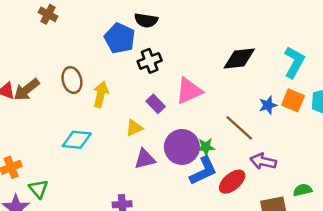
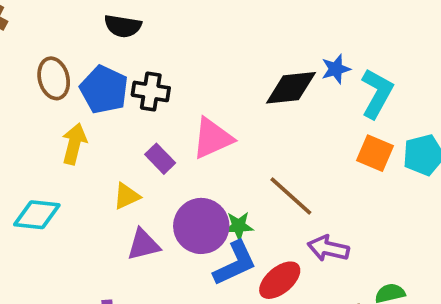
black semicircle: (146, 20) -> (123, 26), moved
blue pentagon: (120, 38) -> (104, 90), moved
black cross: (150, 61) -> (151, 91), turned 30
brown ellipse: (72, 80) -> (54, 78), moved
blue star: (268, 105) -> (336, 69), moved

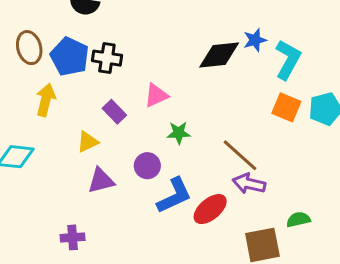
pink triangle: (212, 138) -> (156, 95), size x0.7
brown line: (291, 196) -> (240, 155), moved
purple circle: (201, 226) -> (147, 166), size x0.6
green star: (239, 226) -> (179, 133), moved

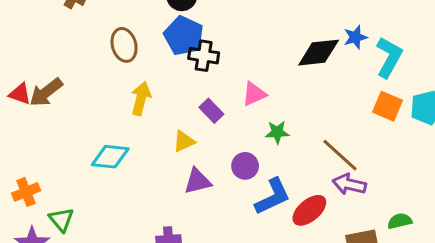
blue pentagon: (70, 57) -> (184, 36), moved

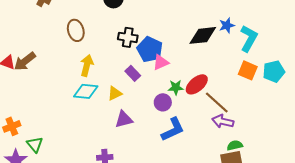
blue pentagon: (184, 36) -> (150, 49), moved
cyan diamond: (110, 157) -> (86, 91), moved
purple circle: (245, 166) -> (163, 102), moved
red ellipse: (309, 210) -> (197, 84), moved
green semicircle: (400, 221) -> (235, 145), moved

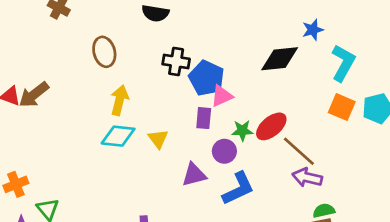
blue star: (227, 25) -> (313, 30), moved
purple rectangle: (133, 73) -> (204, 118), moved, turned 49
yellow triangle: (115, 93) -> (158, 139), turned -42
purple triangle: (124, 119) -> (194, 175), moved

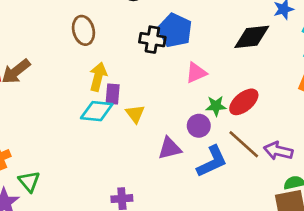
blue pentagon: (206, 78) -> (175, 30), moved
purple rectangle: (204, 118) -> (113, 94), moved
brown line: (299, 151) -> (244, 144), moved

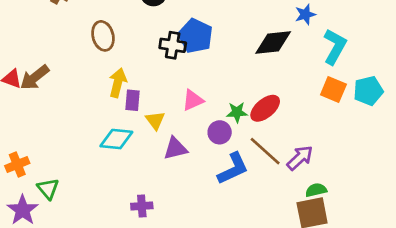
pink triangle: (196, 73) -> (193, 100), moved
cyan diamond: (97, 111) -> (116, 139), moved
purple triangle: (170, 148) -> (175, 148), moved
purple arrow: (278, 151) -> (300, 158), turned 124

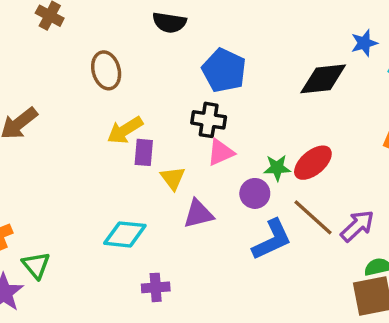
black cross: (173, 45) -> (209, 120), moved
yellow arrow: (118, 83) -> (125, 130), turned -136
cyan diamond: (116, 139) -> (125, 234), moved

